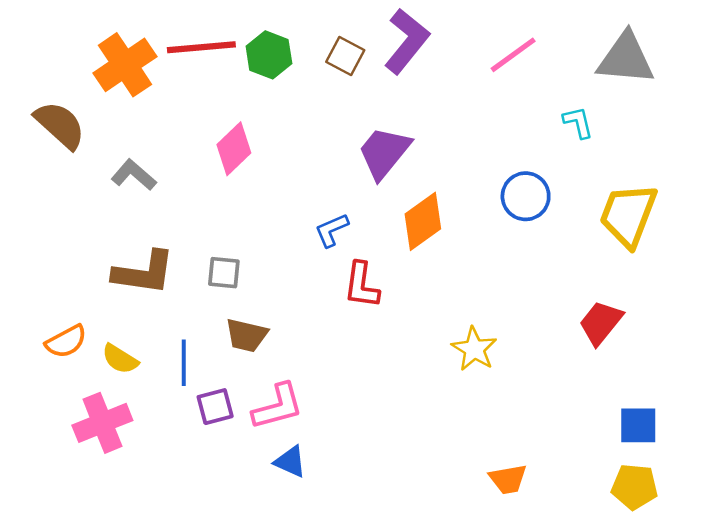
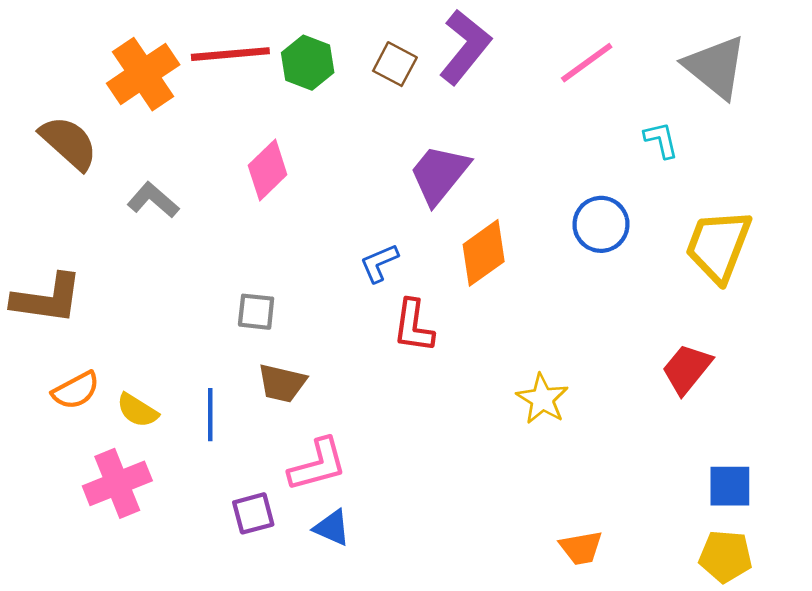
gray triangle: (626, 59) -> (715, 67), turned 34
brown L-shape: (144, 273) -> (47, 299), moved
purple square: (215, 407) -> (253, 513), moved

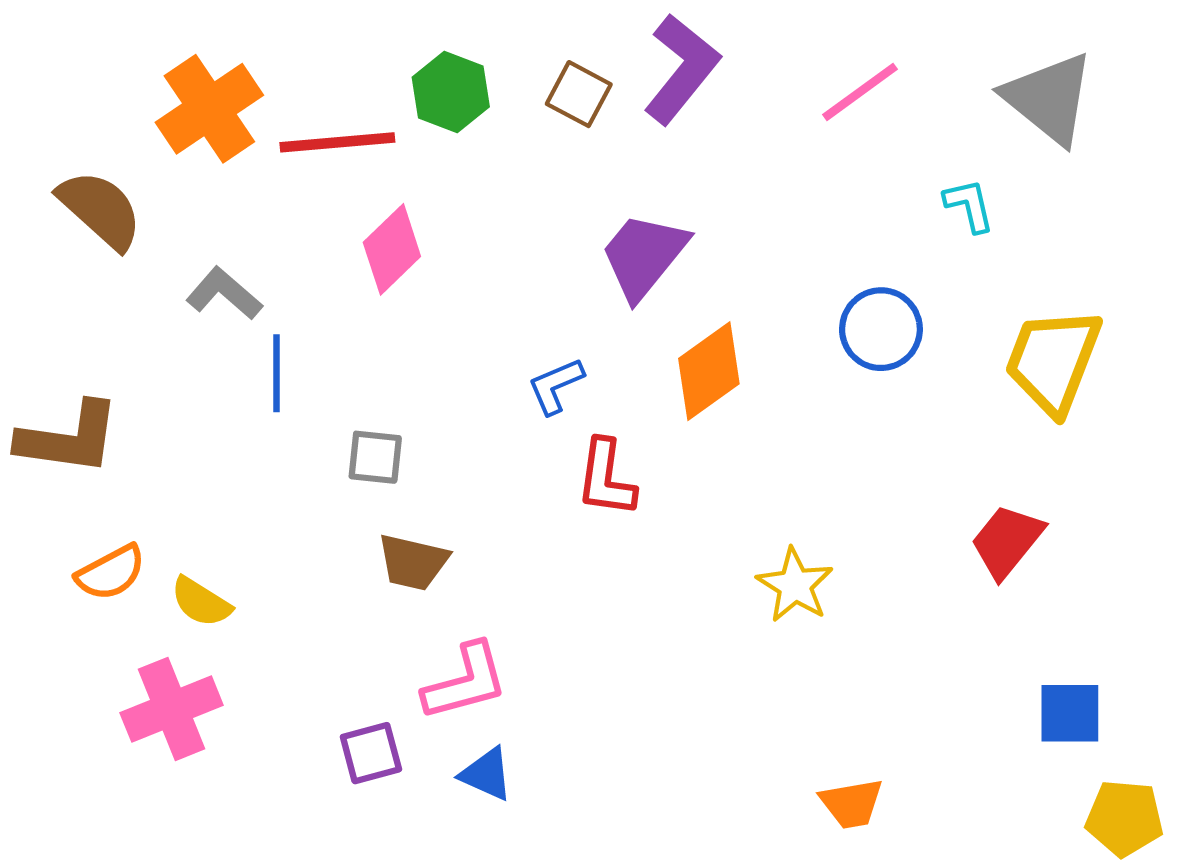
red line: (230, 54) -> (337, 142), moved
blue line: (210, 415) -> (277, 373), moved
yellow pentagon: (725, 556) -> (1124, 818), moved

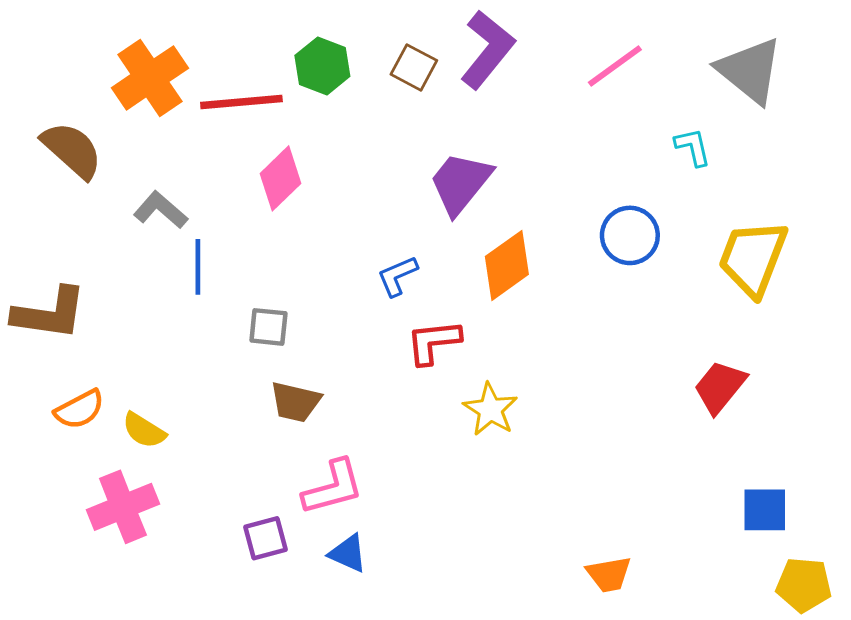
red L-shape: (606, 478) -> (433, 342), turned 76
yellow star: (795, 585) -> (490, 409), moved

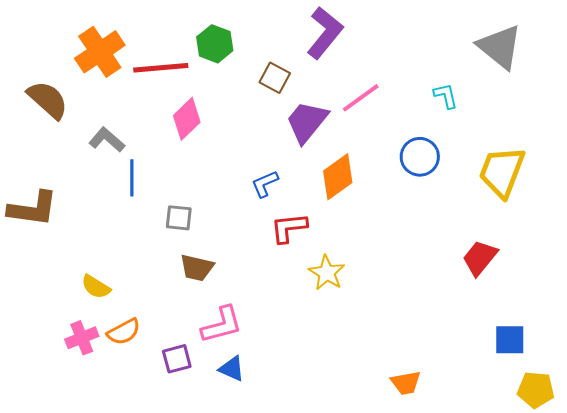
pink line: (615, 66) -> (361, 98), moved
brown square: (414, 67) -> (275, 78), moved
cyan L-shape: (693, 147) -> (446, 96), moved
orange semicircle: (79, 409) -> (124, 332), moved
pink cross: (123, 507) -> (82, 338), size x0.7

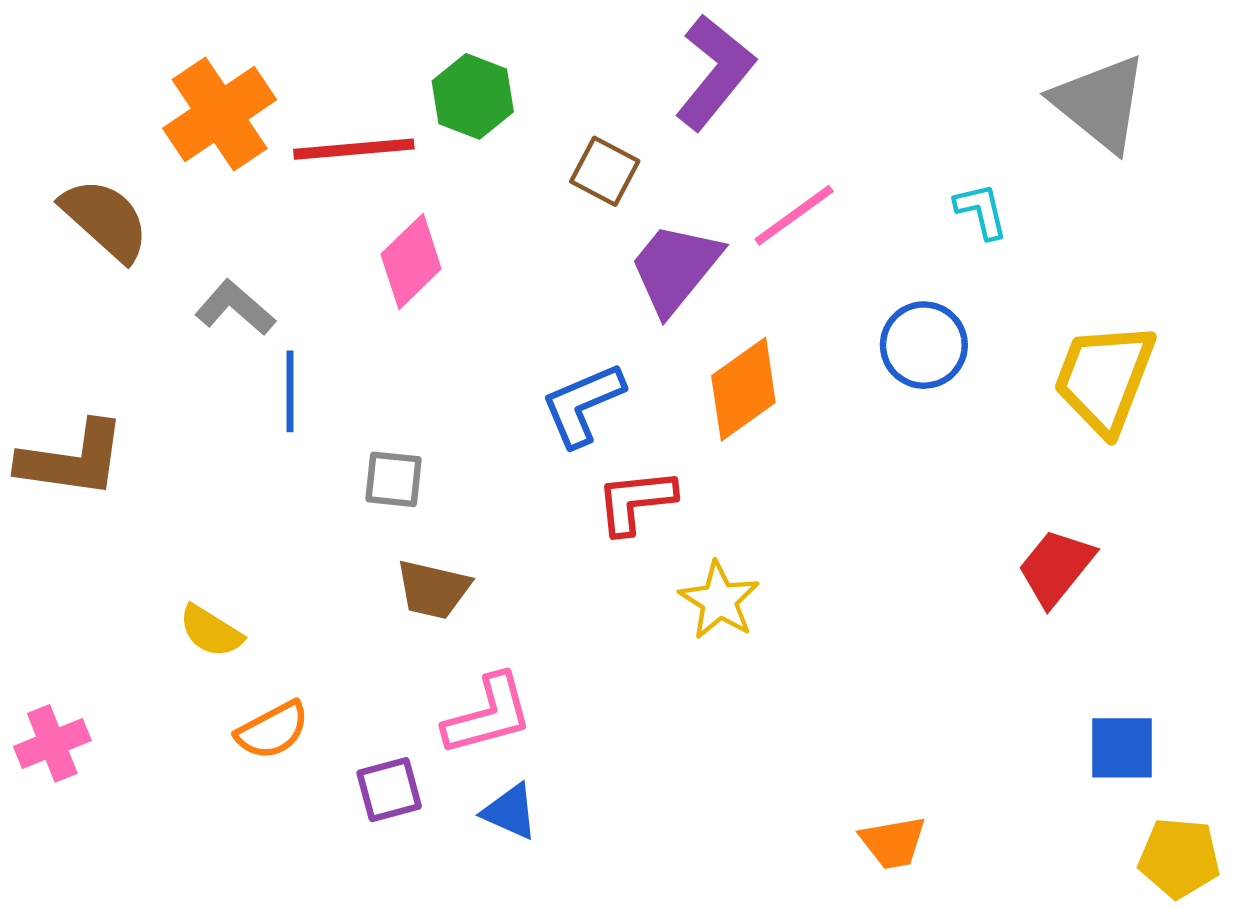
blue L-shape: (265, 184) -> (583, 404), size x1.4
pink cross: (82, 338) -> (52, 743), moved

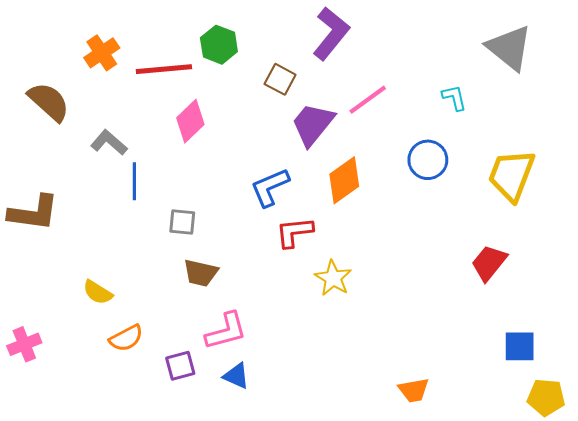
orange cross: (220, 114) -> (102, 53), size x0.7

